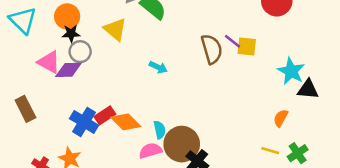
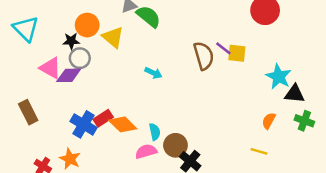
orange circle: (67, 16) -> (87, 25), moved
brown circle: (182, 144) -> (175, 145), size x0.7
green cross: (298, 153) -> (304, 121), moved, turned -36

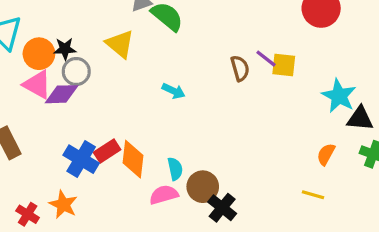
orange circle: (87, 25) -> (39, 54), moved
brown semicircle: (204, 56) -> (240, 68), size x0.7
orange diamond: (123, 124) -> (133, 159), turned 52

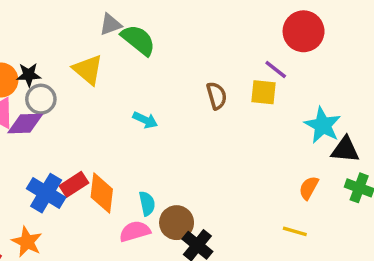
purple line: (266, 59) -> (276, 70), moved

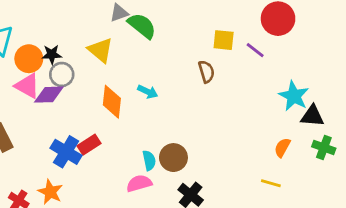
yellow square: (264, 92) -> (224, 40), moved
orange diamond: (102, 193) -> (112, 102), moved
brown circle: (177, 223) -> (173, 158), moved

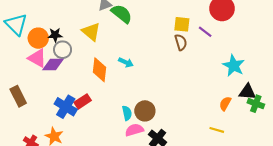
brown semicircle: (206, 72) -> (181, 42), moved
black triangle: (312, 116) -> (247, 92), moved
pink semicircle: (139, 183) -> (134, 130), moved

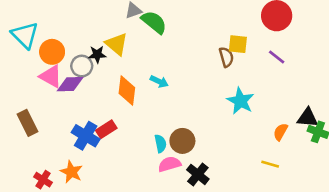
yellow square: (182, 24) -> (238, 44), moved
purple line: (205, 32) -> (277, 57), moved
black star: (55, 35) -> (97, 54), moved
cyan star: (234, 66) -> (240, 101), moved

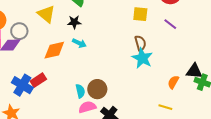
black star: (97, 54) -> (74, 22), moved
brown semicircle: (226, 57) -> (140, 43), moved
orange diamond: (127, 91) -> (54, 50), turned 70

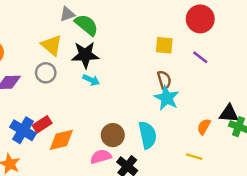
black star: (74, 22) -> (85, 55), size x1.6
gray circle: (19, 31) -> (46, 73), moved
orange diamond: (54, 50) -> (61, 140), moved
cyan semicircle: (80, 91) -> (148, 135), moved, size x1.6

